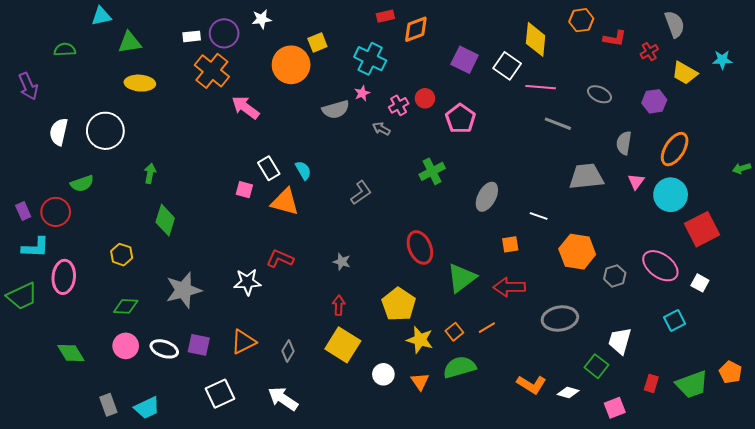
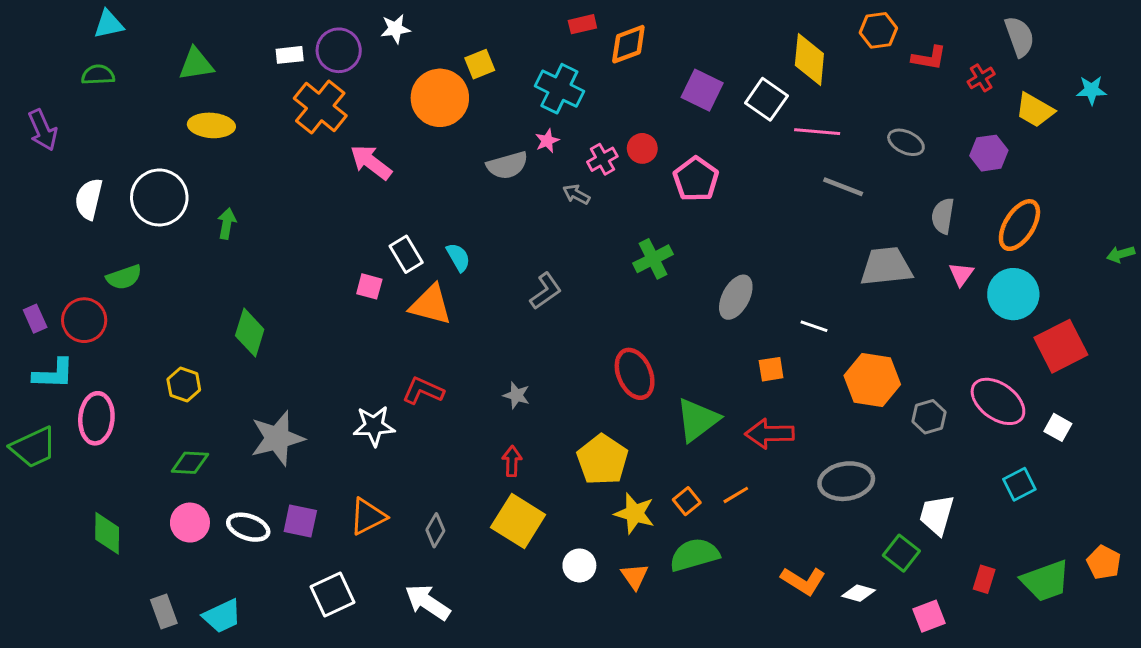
cyan triangle: (101, 16) -> (109, 24), moved
green arrow: (150, 173) -> (227, 224), moved
green diamond: (71, 353) -> (107, 533), turned 32

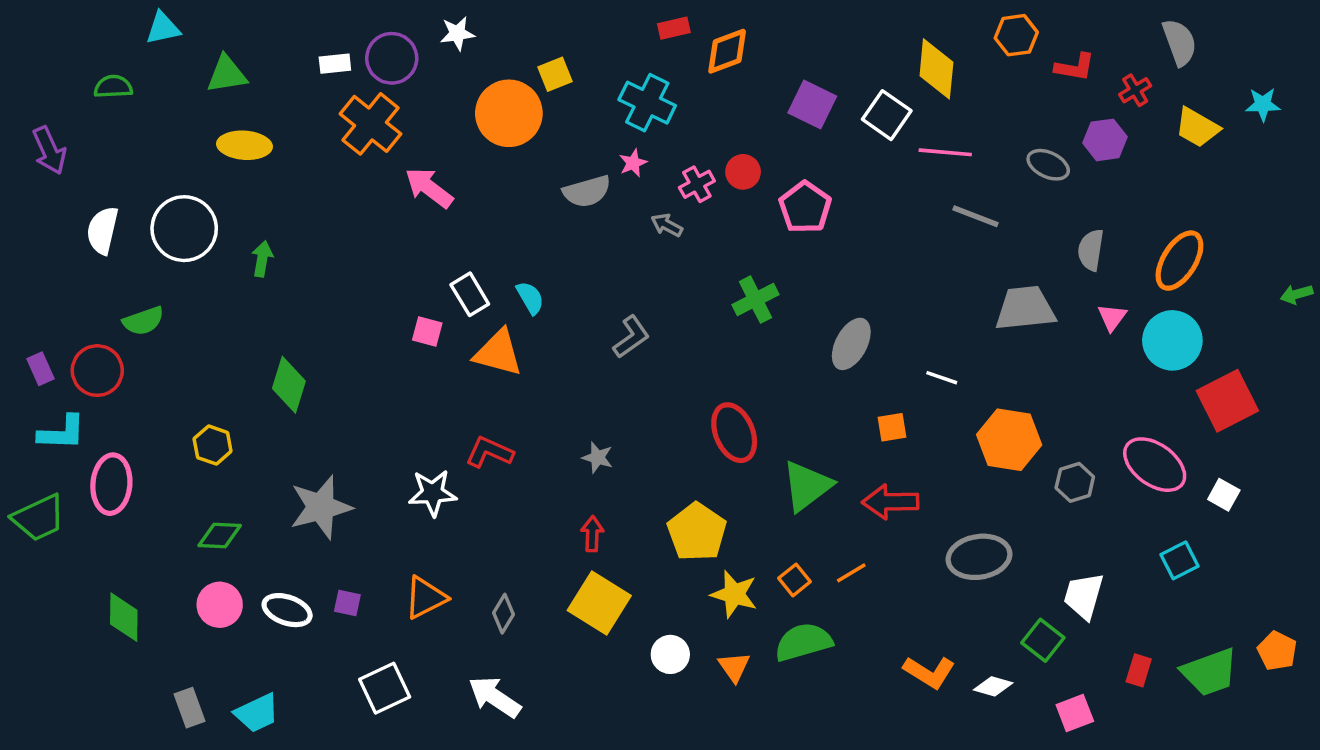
cyan triangle: (109, 24) -> (163, 28), moved
purple hexagon: (989, 153) -> (1105, 140), moved
purple square: (300, 521) -> (347, 603), size x0.7

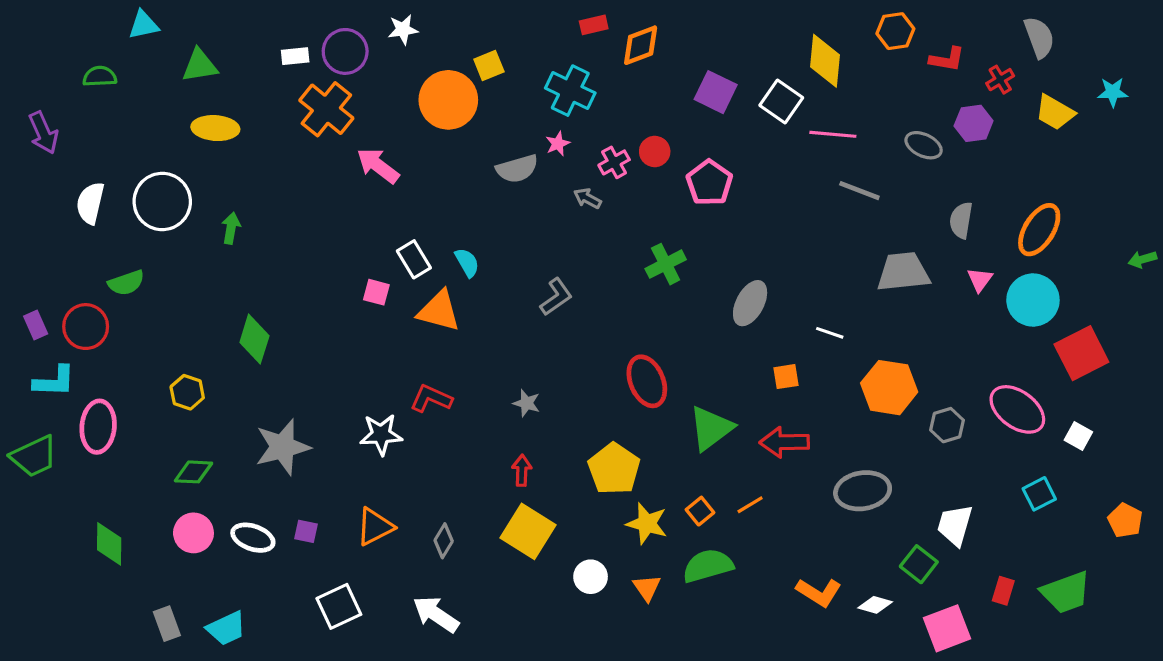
orange pentagon: (1277, 651) -> (1125, 520), moved
pink square: (1075, 713) -> (947, 628), size x1.4

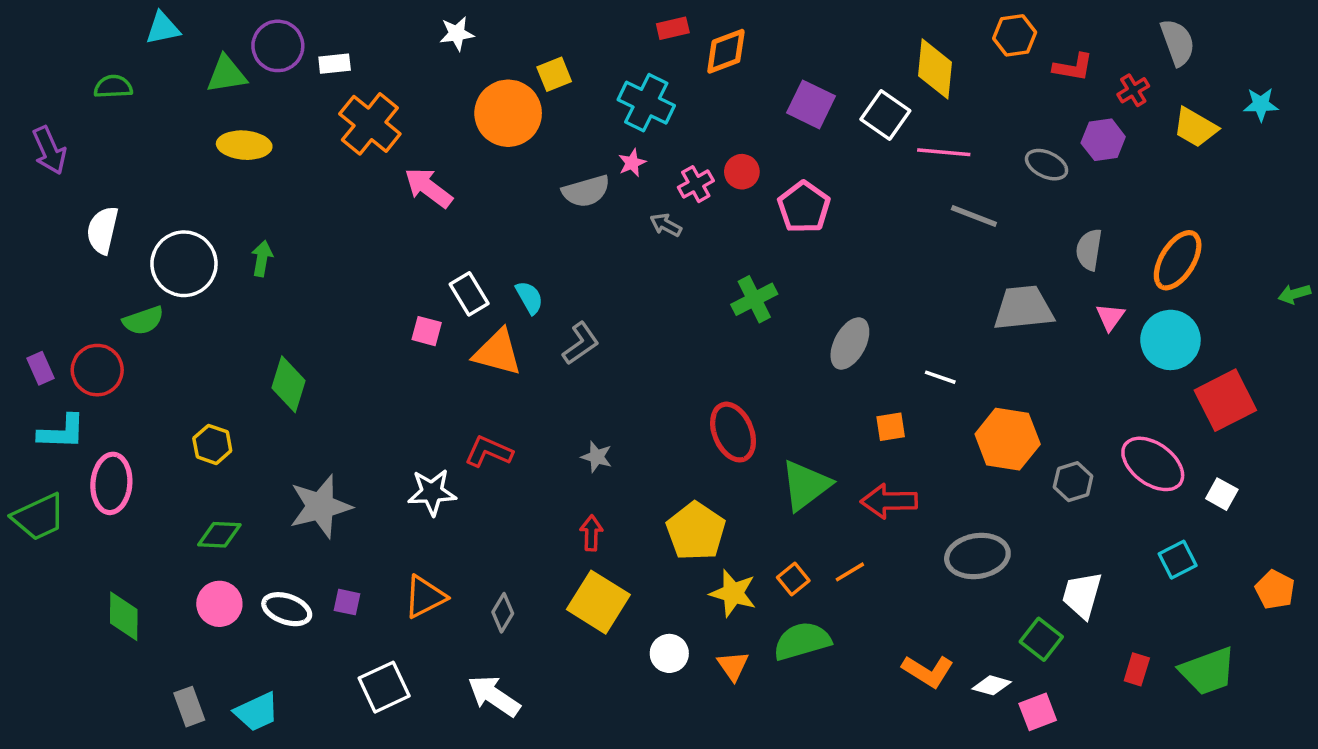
purple circle: (345, 51) -> (278, 46), moved
white circle: (162, 202) -> (184, 264), moved
gray L-shape: (556, 297) -> (581, 343), moved
pink square: (947, 628) -> (1038, 712), moved, size x0.7

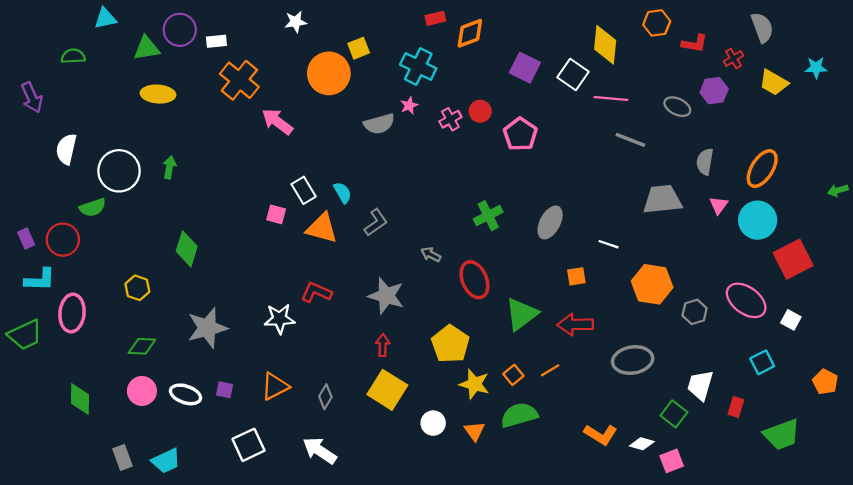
gray arrow: (666, 225) -> (431, 255), moved
green cross: (754, 299) -> (488, 216), moved
gray star: (597, 457) -> (386, 296), size x1.8
red rectangle: (1137, 669) -> (736, 407), moved

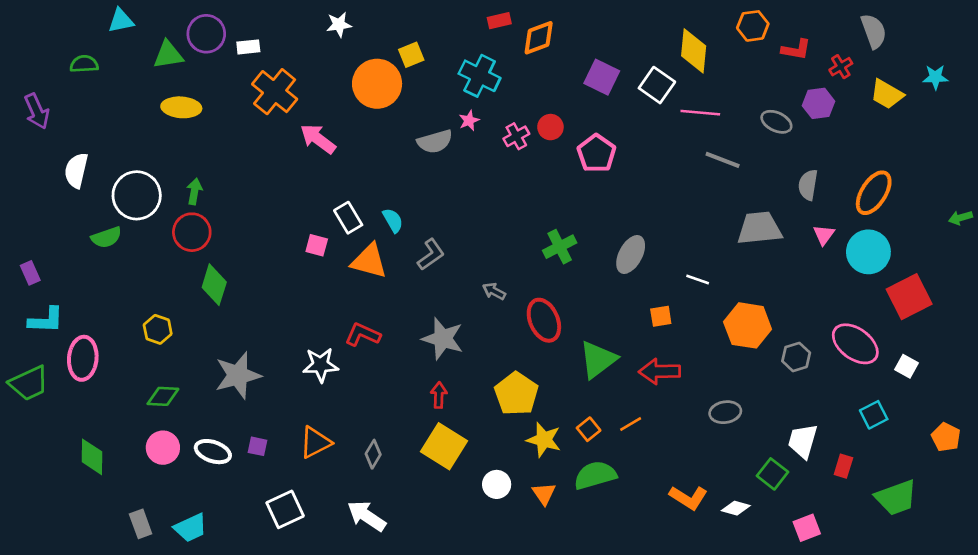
red circle: (63, 240) -> (192, 232), moved
gray ellipse: (633, 360) -> (725, 412), size x0.7
pink square: (672, 461) -> (807, 528), moved

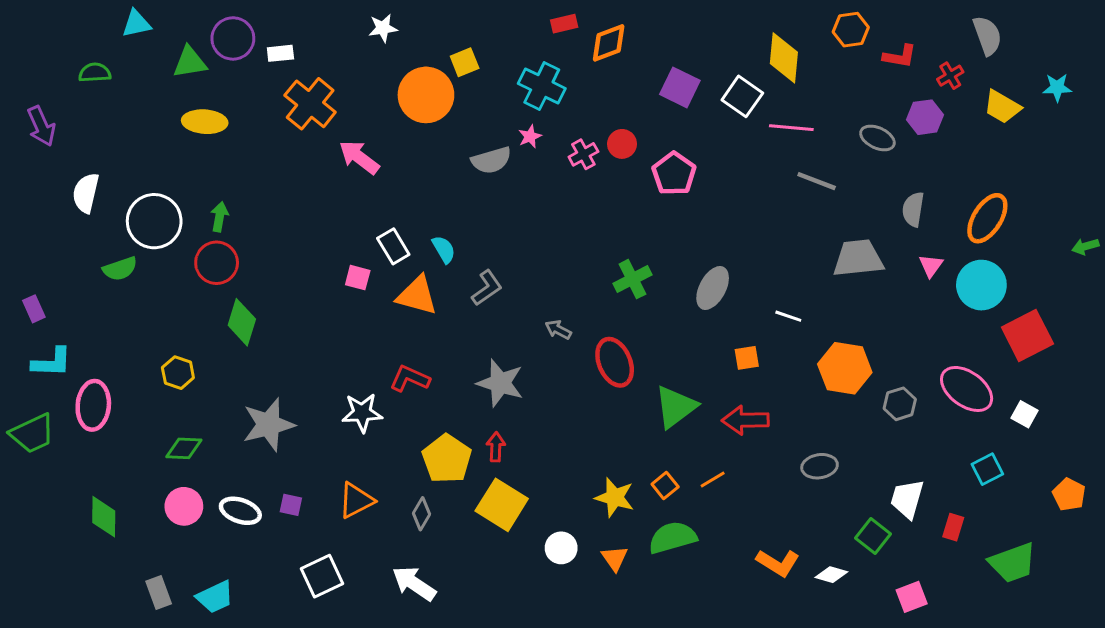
yellow pentagon: (516, 394) -> (447, 459), moved

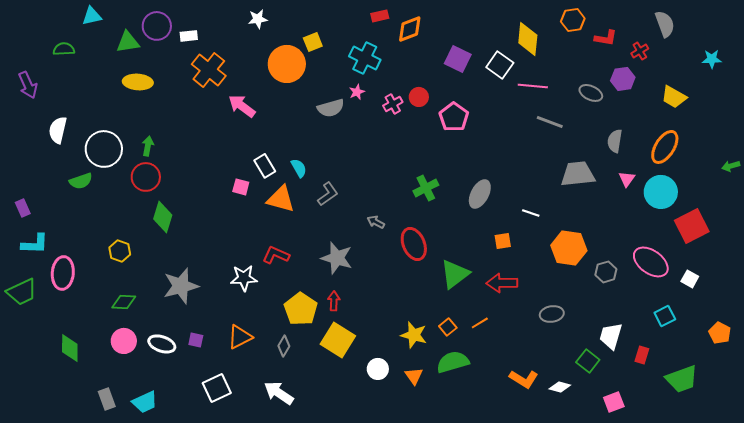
yellow trapezoid: (1002, 107) -> (674, 97), moved

